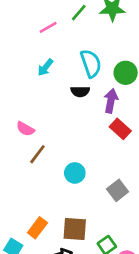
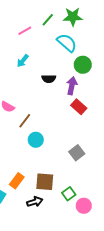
cyan semicircle: (91, 63) -> (67, 43), moved, turned -30
brown line: (37, 154) -> (25, 121), moved
cyan circle: (75, 173) -> (36, 140), moved

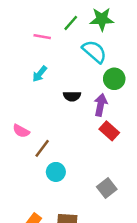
pink line: (25, 31) -> (42, 37), turned 40

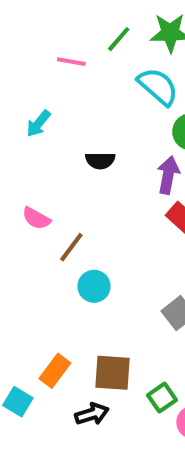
cyan arrow: (40, 74) -> (38, 124), moved
black semicircle: (72, 96) -> (100, 161), moved

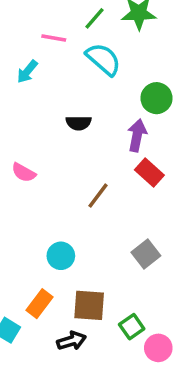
cyan semicircle: (158, 86) -> (103, 59), moved
cyan arrow: (38, 124) -> (27, 72), moved
brown line: (71, 247) -> (98, 196), moved
cyan circle: (94, 286) -> (61, 256), moved

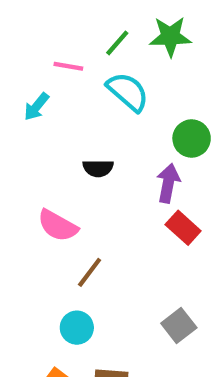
pink semicircle: (24, 173) -> (58, 226), moved, size x1.4
brown line: (98, 196) -> (90, 272), moved

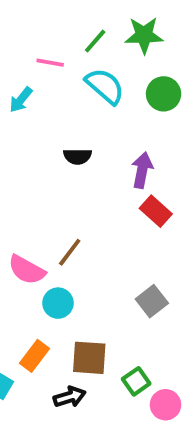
green circle: (192, 139) -> (164, 94), moved
pink semicircle: (58, 226) -> (27, 270), moved

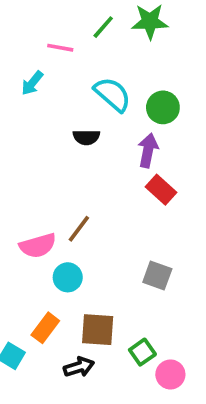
cyan semicircle: (105, 86) -> (113, 94), moved
green circle: (164, 94) -> (163, 107), moved
pink semicircle: (27, 270) -> (38, 246), turned -45
gray square: (152, 301) -> (157, 275), turned -32

